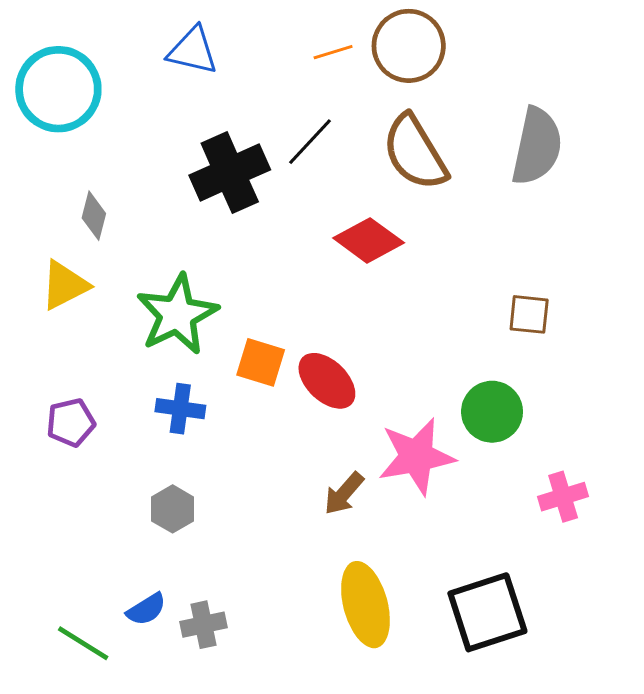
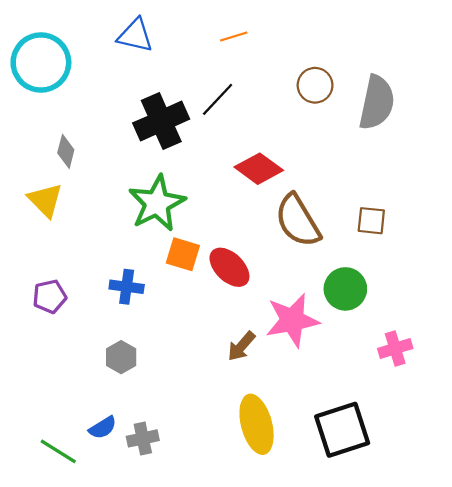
brown circle: (409, 46) -> (315, 85), moved, size x0.7
brown semicircle: (415, 152) -> (298, 221), moved
yellow triangle: (65, 285) -> (45, 200), turned -48
green star: (177, 314) -> (157, 203), moved

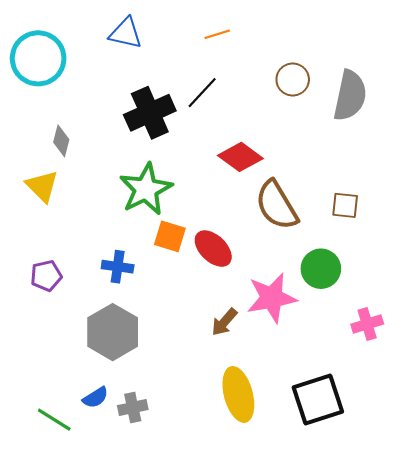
gray hexagon: (121, 357) -> (113, 332), size x1.8

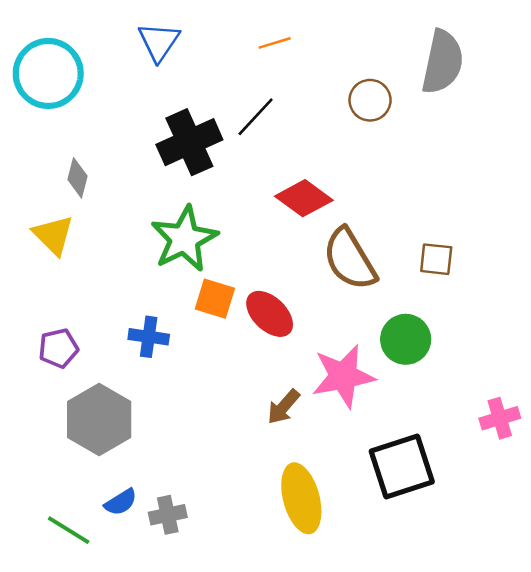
blue triangle: (126, 33) -> (159, 42), turned 51
gray semicircle: (350, 96) -> (443, 62), moved
pink cross: (367, 324) -> (500, 418), moved
gray hexagon: (113, 332) -> (99, 419), moved
black square: (318, 400) -> (402, 467), moved

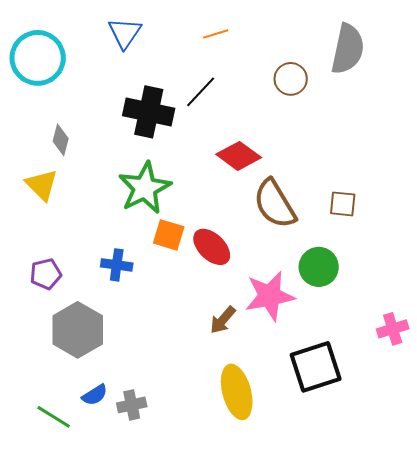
black cross: (189, 142) -> (149, 112), turned 36

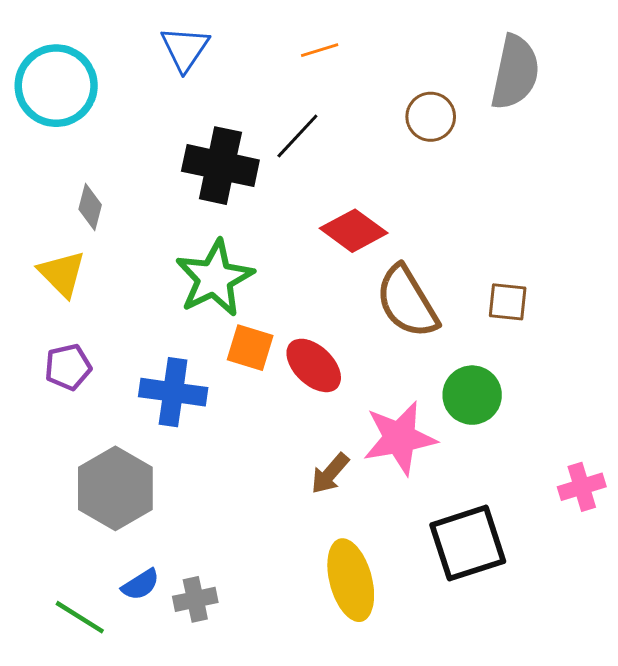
blue cross: (117, 265) -> (173, 392), size x1.4
purple pentagon: (46, 274) -> (68, 367), moved

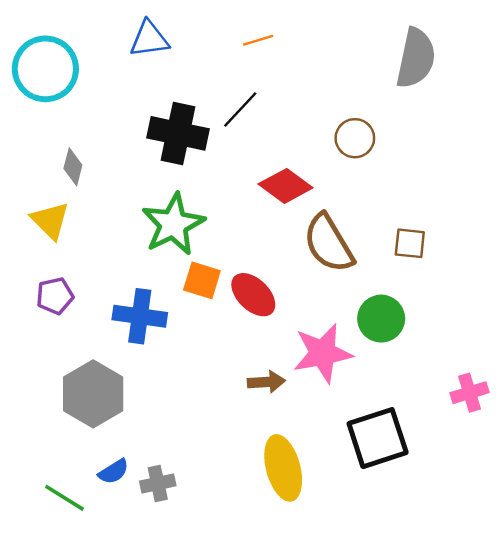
blue triangle: (185, 49) -> (149, 39), turned 48
brown circle: (431, 117) -> (355, 138), moved
brown arrow: (330, 474) -> (266, 382), turned -135

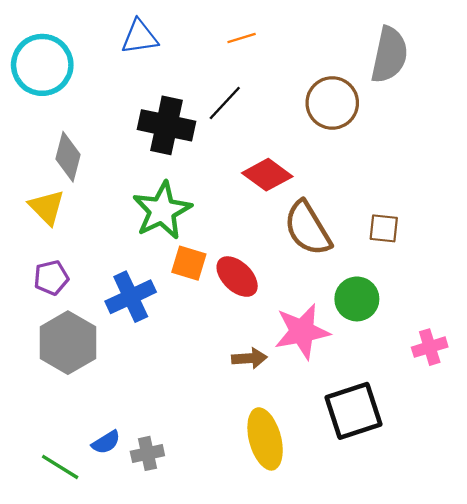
brown circle: (355, 138) -> (332, 103), moved, size x1.4
gray diamond: (73, 167) -> (68, 157), size x1.4
blue cross: (140, 316) -> (131, 297), turned -33
pink cross: (470, 393) -> (430, 347), moved
gray hexagon: (93, 394) -> (68, 343), moved

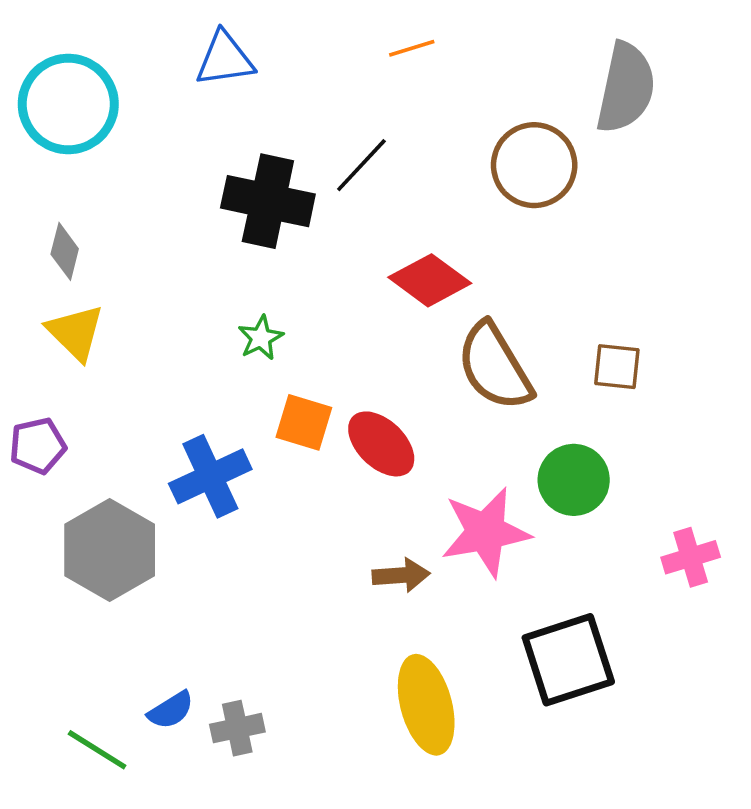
orange line: (242, 38) -> (412, 48), moved
gray diamond: (68, 157) -> (65, 251), moved, size x0.7
green star: (162, 210) -> (261, 338), size x0.5
purple pentagon: (51, 278) -> (38, 446), moved

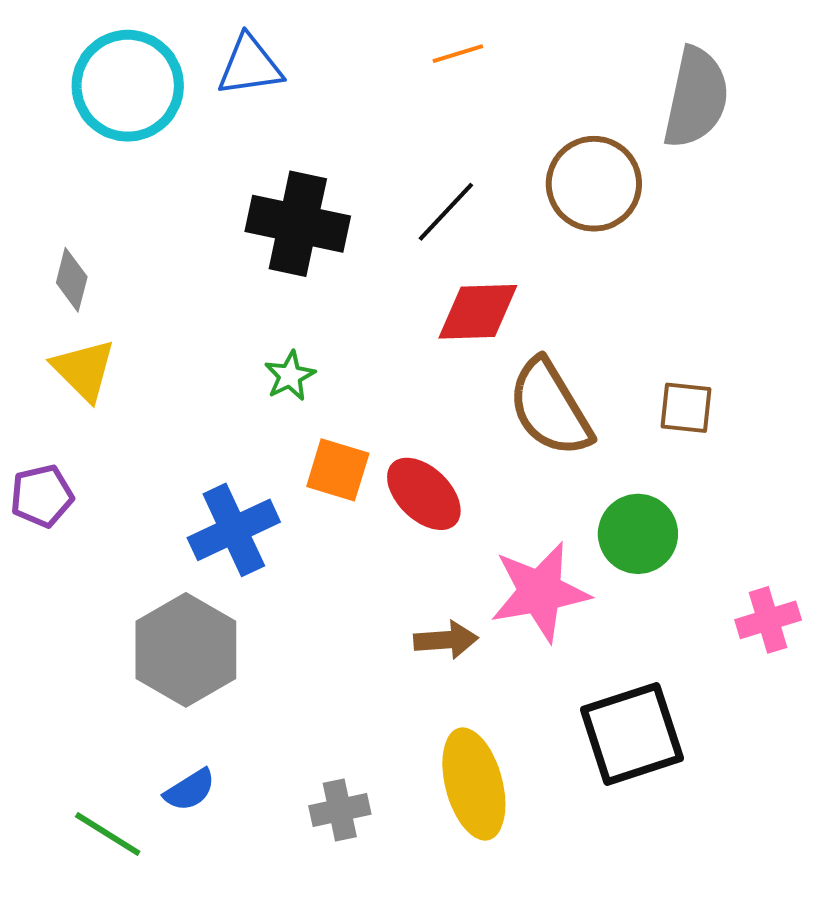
cyan circle: (68, 104) -> (128, 86), moved
black line: (361, 165) -> (446, 212), moved
red diamond: (430, 280) -> (478, 312), turned -38
gray hexagon: (110, 550) -> (186, 650), moved
gray cross: (237, 728) -> (340, 810), moved

